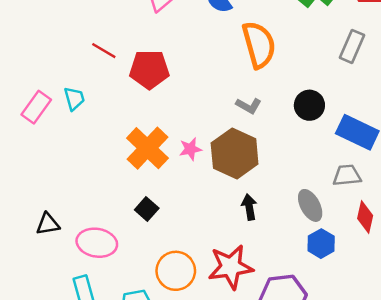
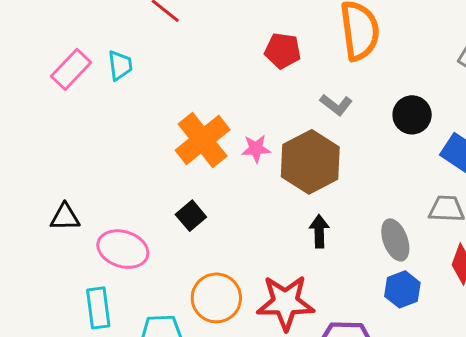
red pentagon: (149, 69) -> (283, 51), moved, size x0.7

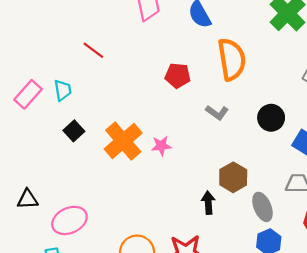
brown hexagon: (310, 162) -> (233, 177), moved, size x0.7
black square: (191, 216) -> (74, 131), moved
pink ellipse: (123, 249) -> (69, 220), turned -40

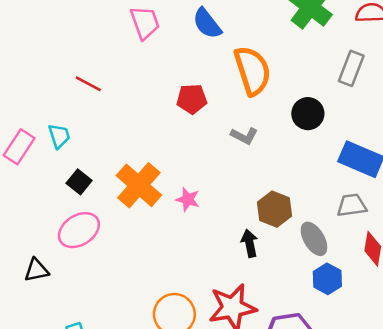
black circle: (271, 118) -> (308, 114), moved
pink star: (161, 146) -> (188, 199), moved, turned 30
pink ellipse: (69, 220) -> (79, 230), moved

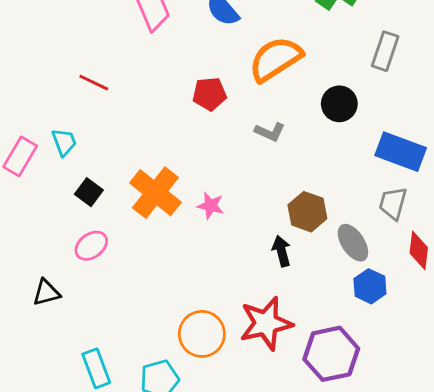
orange semicircle: (252, 71) -> (275, 59), turned -102
gray trapezoid: (352, 205) -> (393, 203), turned -64
pink ellipse: (79, 230) -> (91, 246), size x0.7

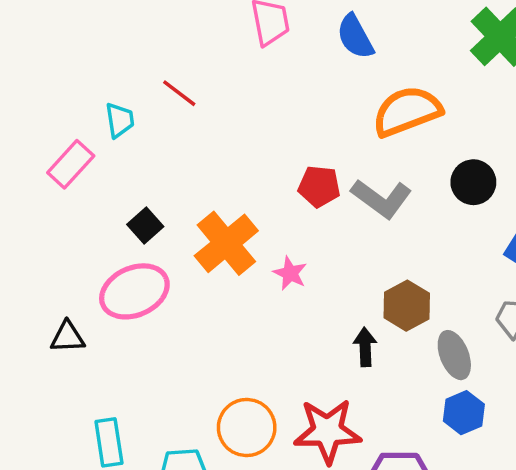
red pentagon: (209, 94) -> (319, 186), moved
gray L-shape: (270, 132) -> (381, 199), size x1.6
cyan trapezoid: (64, 142) -> (120, 120), moved
pink ellipse: (91, 246) -> (134, 291), size x1.6

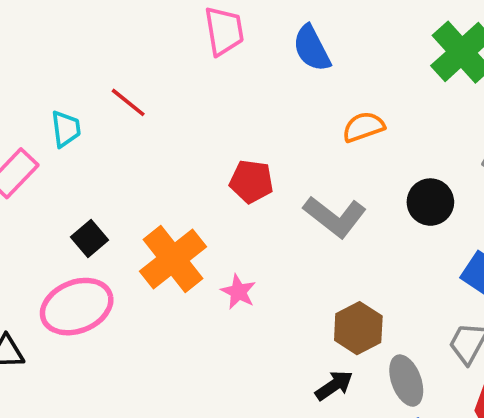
orange semicircle: (407, 111) -> (363, 127), size x0.6
red pentagon: (319, 186) -> (251, 182), moved
black arrow: (365, 347) -> (334, 385), moved, turned 57

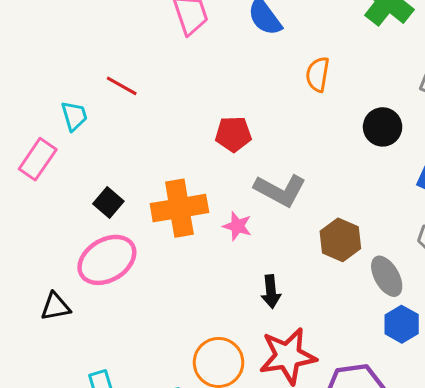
orange semicircle: (363, 127) -> (318, 74), turned -52
gray L-shape: (335, 217) -> (280, 190), moved
orange cross: (173, 259) -> (179, 208), turned 38
black arrow: (334, 385) -> (271, 292), moved, turned 128

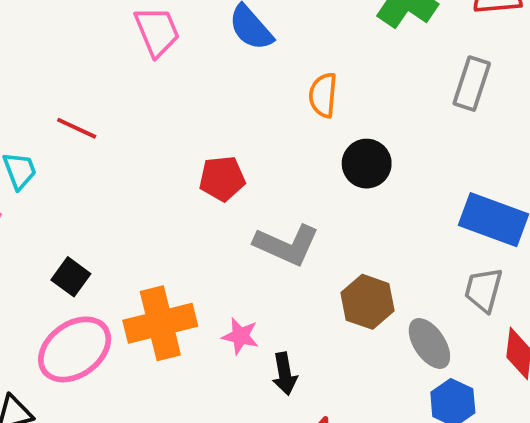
black circle: (383, 127) -> (367, 164), moved
orange cross: (179, 208) -> (160, 323), moved
pink star: (237, 226) -> (240, 336), moved

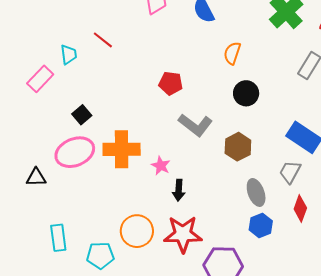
brown hexagon: (367, 302) -> (238, 147), moved

